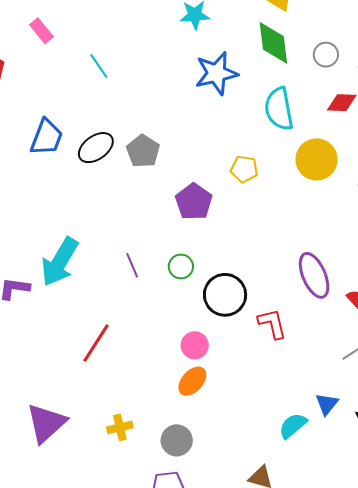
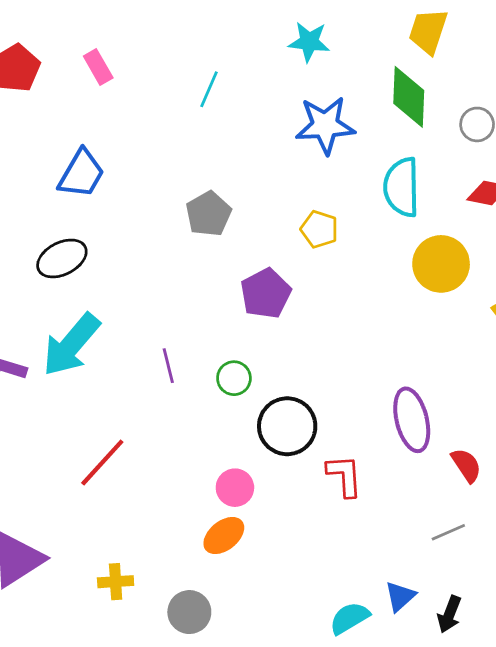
pink rectangle: (41, 31) -> (98, 67), moved
cyan line: (99, 66) -> (209, 89), moved, turned 48
black ellipse: (96, 148) -> (62, 258), moved
yellow pentagon: (244, 169) -> (319, 229), moved

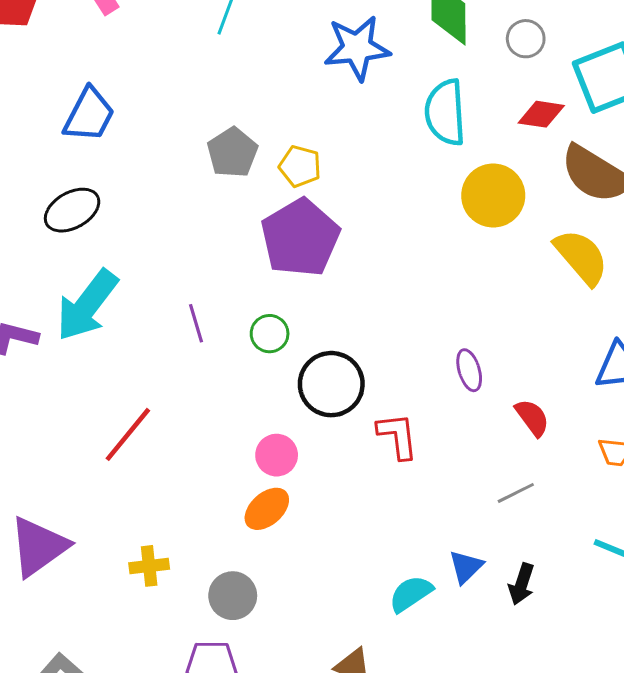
yellow pentagon: (319, 229) -> (300, 166), moved
purple pentagon: (266, 293) -> (300, 238), size x1.4
purple ellipse: (412, 420) -> (469, 370), size x0.6

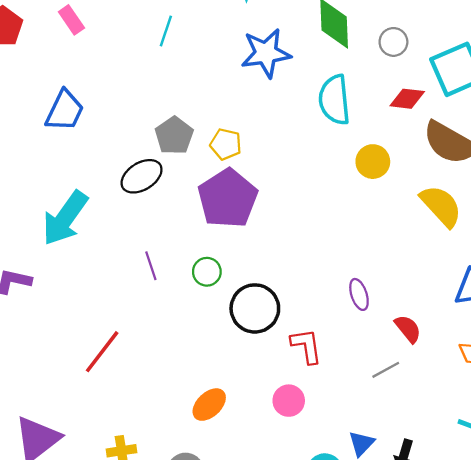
yellow circle: (493, 196) -> (373, 162), size x0.7
black ellipse: (72, 210) -> (142, 176), moved
cyan arrow: (87, 305) -> (65, 218), moved
pink circle: (277, 455) -> (289, 401), moved
gray line: (516, 493) -> (386, 370), moved

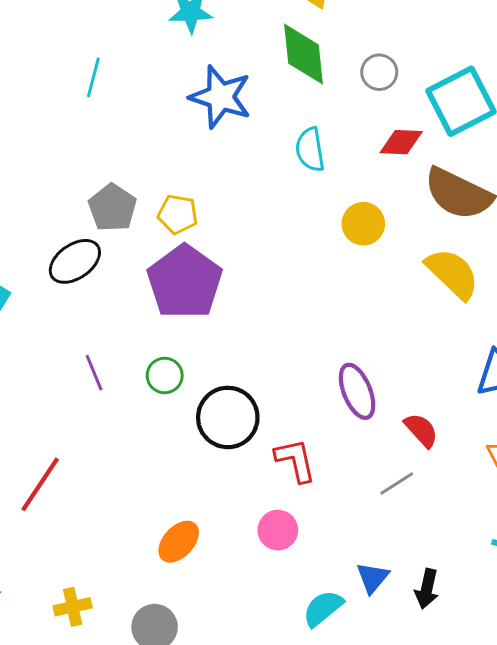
blue star: (266, 53) -> (221, 97), turned 30
cyan semicircle: (334, 100) -> (310, 150), size x0.7
purple ellipse: (359, 294) -> (357, 391), size x1.4

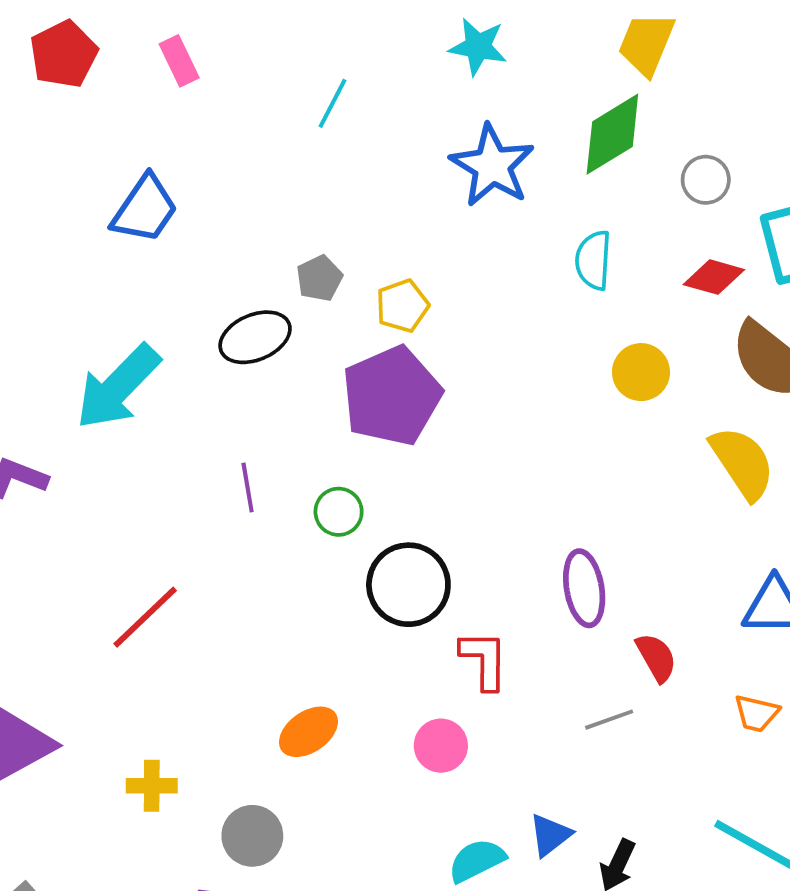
green diamond: (303, 54) -> (612, 134), turned 52
gray pentagon: (112, 208) -> (319, 278), size x0.7
yellow pentagon: (178, 214) -> (402, 306), turned 30

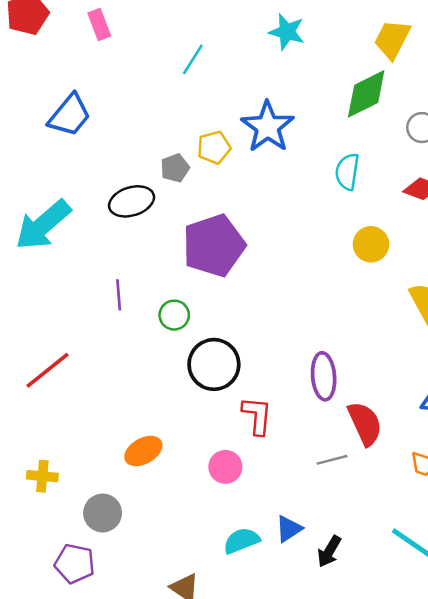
blue star: (492, 166) -> (268, 127), moved
yellow pentagon: (402, 306) -> (214, 147), moved
red semicircle: (656, 657) -> (365, 424), size x1.4

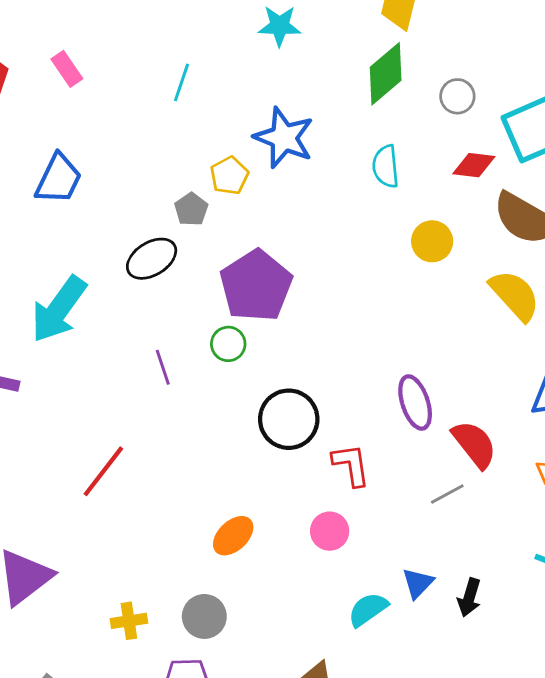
green circle: (174, 315) -> (228, 344), moved
yellow cross: (42, 476) -> (129, 621), moved

